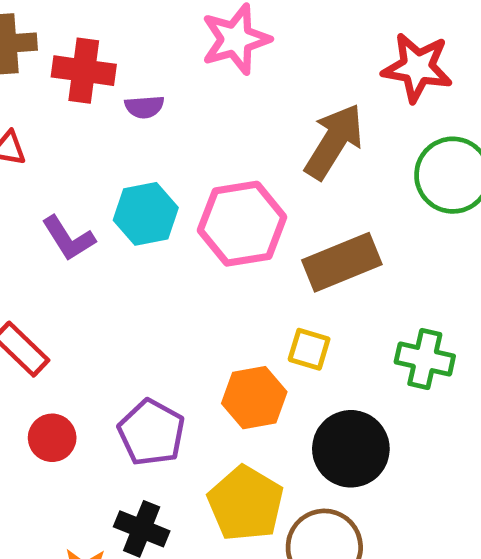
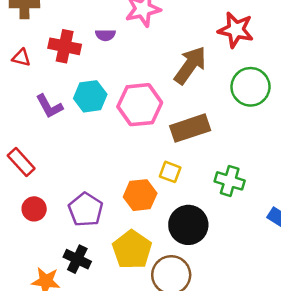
red cross: (84, 71) -> (65, 46), moved
purple semicircle: (144, 107) -> (105, 35), moved

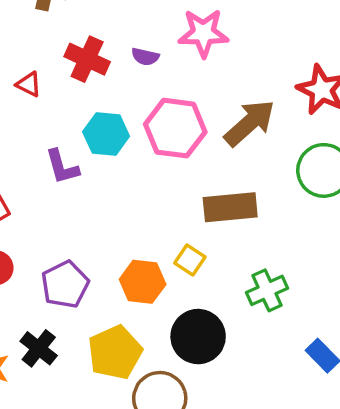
red triangle: (21, 58) -> (29, 84), moved
pink hexagon: (140, 105) -> (175, 128), moved
purple L-shape: (49, 106) -> (62, 167), moved
green cross: (230, 181) -> (267, 290), turned 36

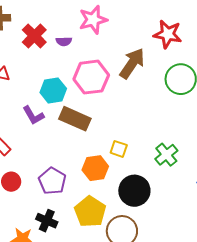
red cross: (87, 59) -> (34, 36), moved, turned 35
brown rectangle: (230, 207) -> (75, 119), moved, turned 44

